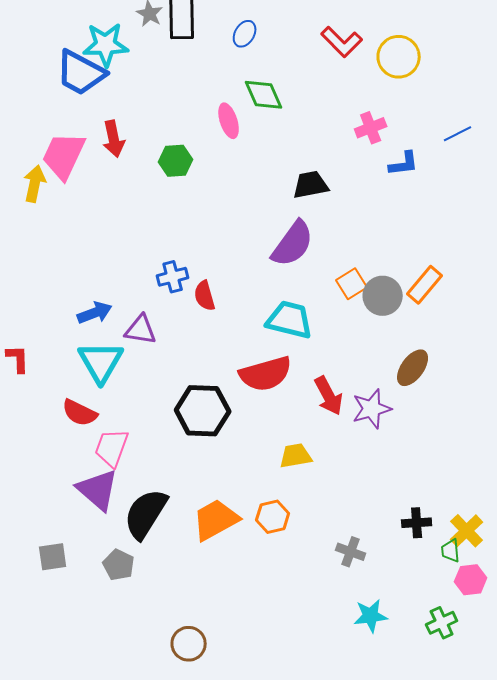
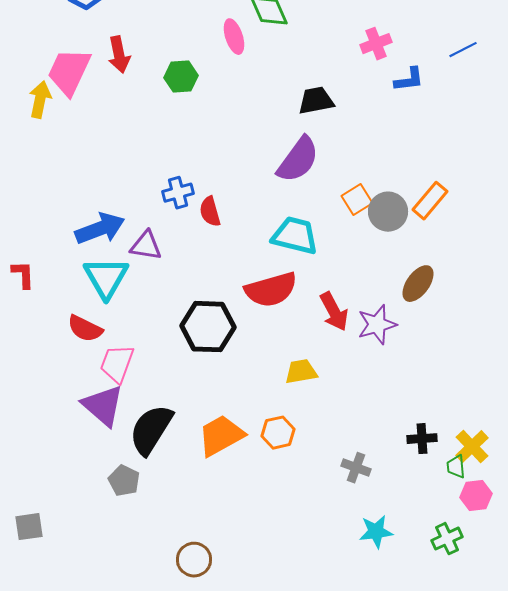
blue arrow: (95, 313) -> (100, 229), size x1.4
gray square: (53, 557) -> (29, 527), moved

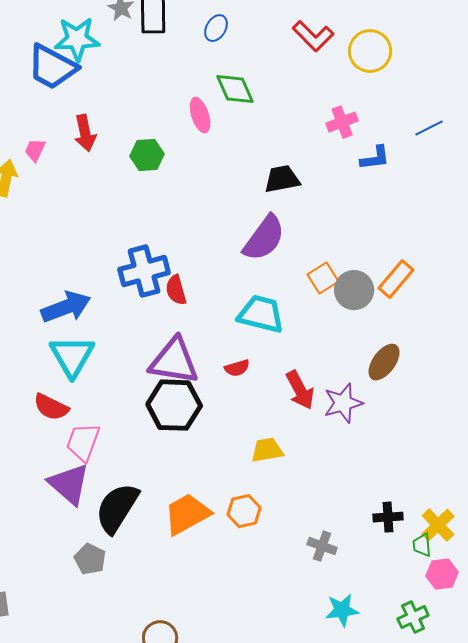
pink trapezoid: (69, 72) -> (35, 150), size x0.5
blue cross: (178, 193) -> (144, 271), size x1.6
purple triangle: (146, 246) -> (174, 361), moved, size x1.6
red semicircle: (271, 290) -> (237, 368), size x0.5

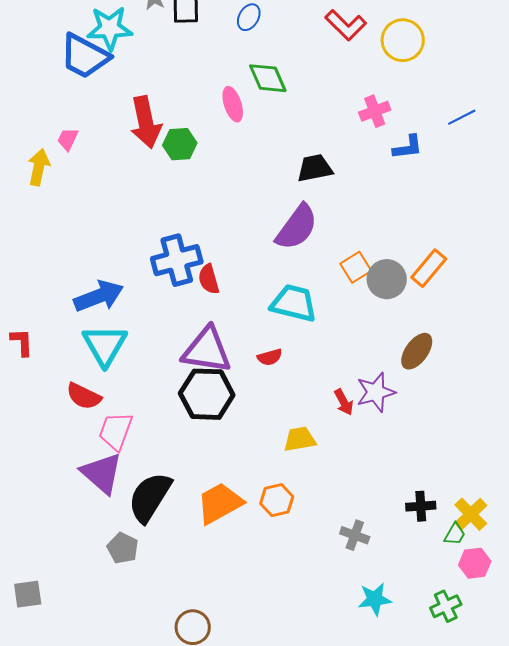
red arrow: (85, 133) -> (146, 122), moved, size x1.4
red arrow: (300, 390) -> (344, 402), moved, size x0.7
green trapezoid: (422, 545) -> (455, 534), turned -145

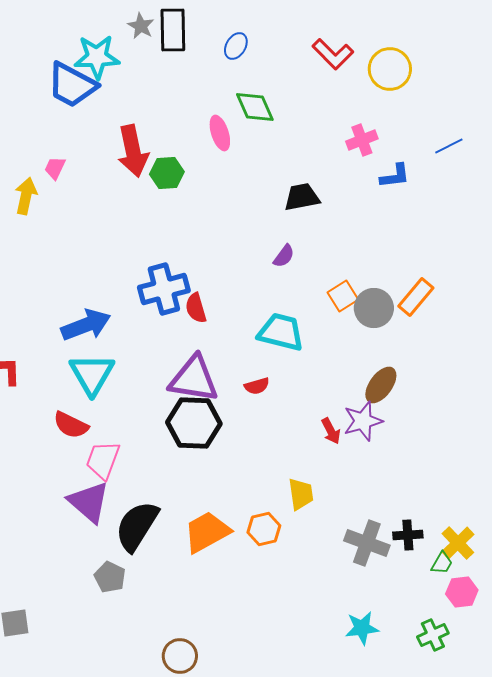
purple semicircle: (297, 227) -> (284, 256), size x0.5
brown ellipse: (417, 351) -> (381, 385), moved
yellow trapezoid: (300, 439) -> (301, 494), moved, turned 92
gray cross: (355, 535) -> (367, 543), moved, size x1.5

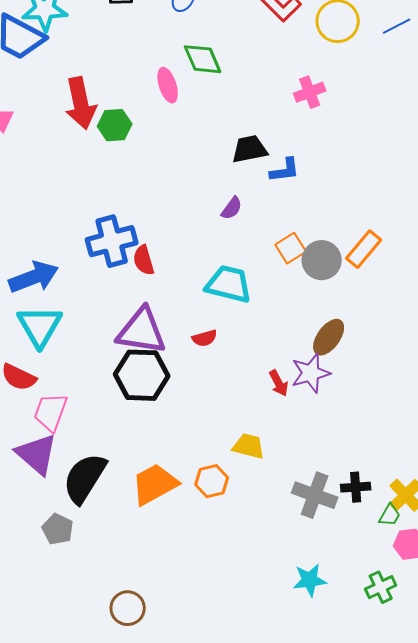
blue line: (449, 146) -> (397, 26), moved
blue L-shape: (395, 176) -> (285, 170), moved
yellow trapezoid: (301, 494) -> (249, 446), turned -68

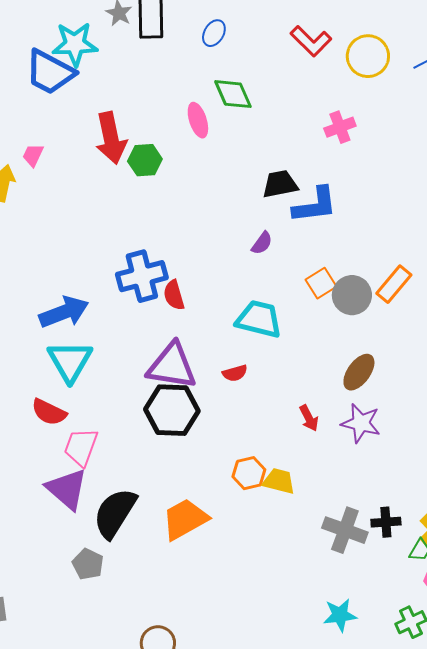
blue L-shape: (285, 170) -> (315, 205), size x1.5
purple star: (311, 373) -> (361, 423), moved, turned 30
orange hexagon: (212, 481) -> (249, 473), moved

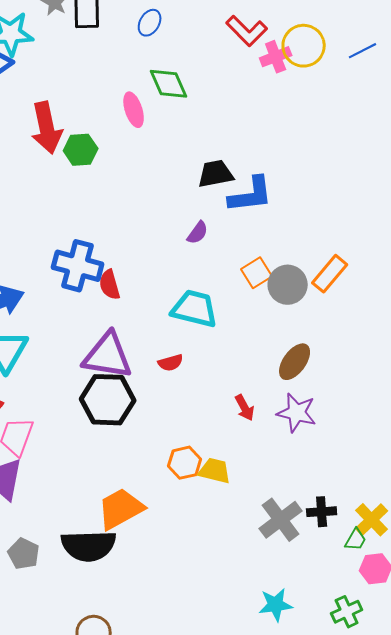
pink cross: (340, 127) -> (276, 57), moved
blue cross: (142, 276) -> (78, 266), turned 30
black semicircle: (115, 513) -> (89, 546), moved, turned -124
gray cross: (345, 530) -> (281, 520), turned 33

